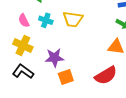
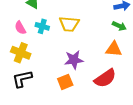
purple star: (54, 58) -> (74, 60), moved
black L-shape: (23, 72) -> (22, 79), turned -45

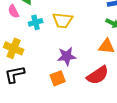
cyan cross: (42, 26) -> (36, 22), turned -32
pink semicircle: (20, 28) -> (14, 11), moved

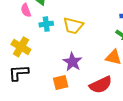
purple star: (67, 56) -> (72, 62), turned 30

